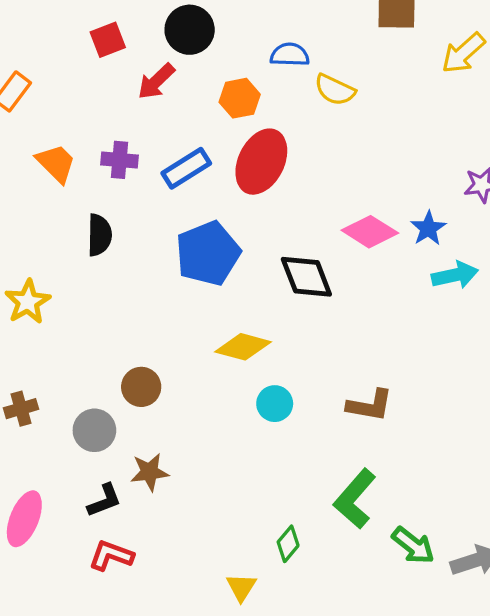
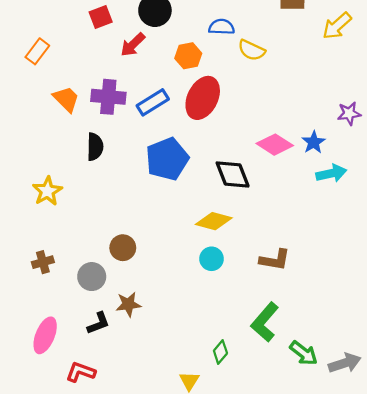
purple cross: (119, 160) -> (108, 97), size x1.4
yellow diamond: (243, 347) -> (214, 221), moved
red L-shape: (111, 555) -> (81, 372), moved

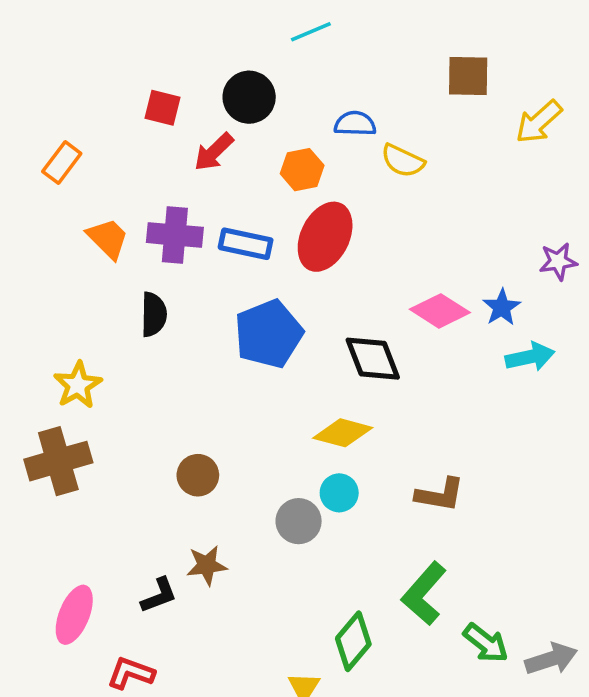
red square: (101, 17) -> (163, 108), turned 35
blue rectangle: (153, 102) -> (246, 244), turned 44
brown cross: (43, 262) -> (58, 461), moved, size x1.8
gray circle: (92, 277) -> (299, 521), moved
green diamond: (220, 352) -> (353, 641), size x1.5

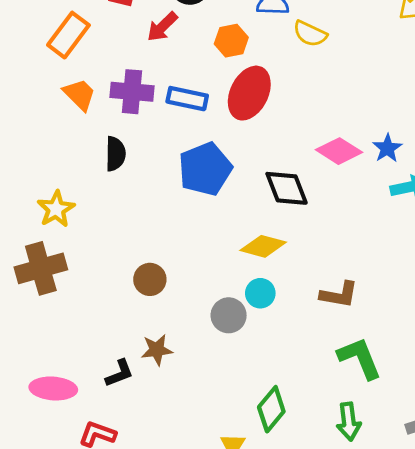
orange rectangle: (62, 163) -> (68, 35), moved, size x1.4
green L-shape: (424, 594) -> (360, 358), moved, turned 117
pink ellipse: (74, 615) -> (53, 388), turned 72
green arrow: (486, 643) -> (349, 422), moved, turned 45

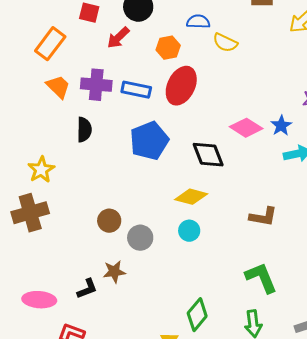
brown L-shape: (339, 295) -> (263, 217), moved
gray circle: (229, 315) -> (140, 238), moved

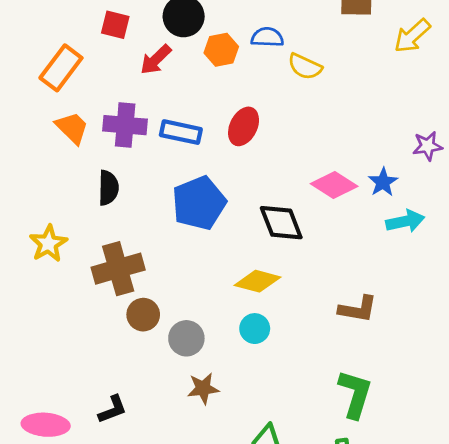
orange hexagon: (168, 48) -> (221, 50), moved
red ellipse: (181, 86) -> (244, 126), size x0.7
brown cross: (30, 213) -> (118, 269), moved
brown star: (114, 272) -> (203, 388), moved
green L-shape: (261, 278) -> (355, 394), turned 39

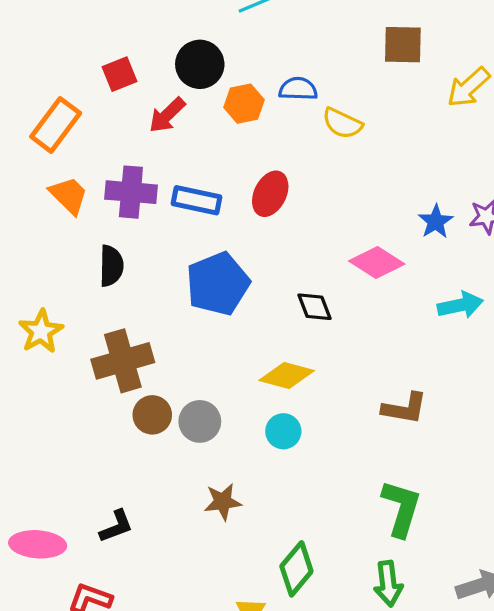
red square: (115, 25) -> (120, 74), turned -36
blue star: (383, 182) -> (436, 222), moved
black diamond: (281, 223) -> (314, 307), size x0.7
gray circle: (186, 338) -> (200, 421), moved

